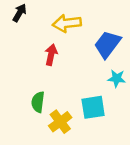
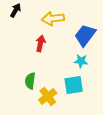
cyan star: (117, 78) -> (81, 61), moved

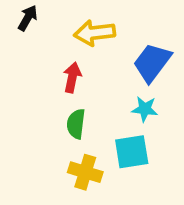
green semicircle: (30, 81) -> (76, 124), moved
yellow cross: (48, 96) -> (85, 172), turned -36

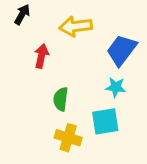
red arrow: (72, 77) -> (41, 56), moved

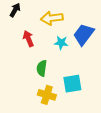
red arrow: (41, 56) -> (28, 39), turned -35
cyan star: (116, 87) -> (61, 43), moved

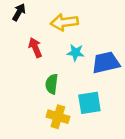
blue trapezoid: (84, 34) -> (106, 63), moved, turned 40

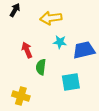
red arrow: (35, 47) -> (27, 50), moved
yellow cross: (58, 117) -> (21, 96), moved

